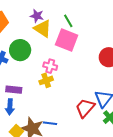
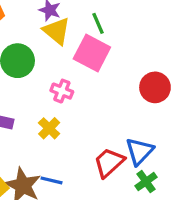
yellow cross: (46, 80) -> (49, 128), moved, turned -32

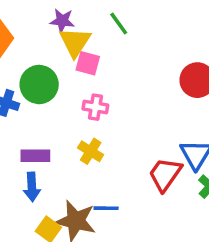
yellow triangle: (57, 31) -> (75, 42), turned 36
pink square: (92, 53) -> (88, 63), moved, size x0.6

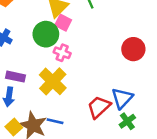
green circle: (39, 85) -> (46, 34), moved
yellow cross: (91, 151) -> (53, 81), size x1.6

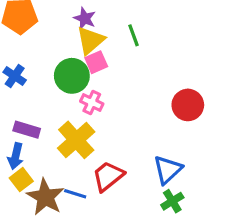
pink square: (63, 23) -> (96, 62), turned 35
red trapezoid: (99, 107) -> (108, 176), moved
yellow square: (14, 127) -> (21, 180), moved

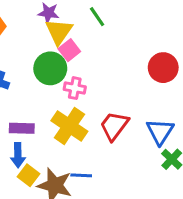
red trapezoid: (108, 176) -> (114, 126), moved

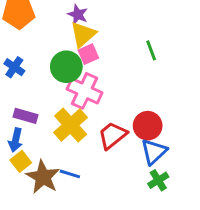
green line: (97, 17) -> (151, 50), moved
red circle: (163, 68) -> (148, 126), moved
pink cross: (75, 88) -> (85, 91), size x1.6

